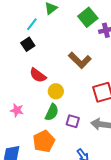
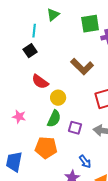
green square: (88, 17) -> (90, 24), turned 30
cyan line: (32, 24) -> (34, 31), turned -32
orange pentagon: (44, 141) -> (46, 148), turned 30

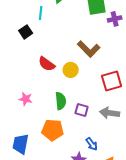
black square: (30, 51) -> (26, 32), moved
yellow circle: (58, 98) -> (71, 70), moved
green semicircle: (54, 119) -> (61, 101), turned -30

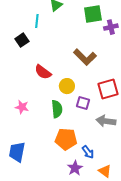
yellow circle: (71, 70) -> (67, 86), moved
purple square: (82, 110) -> (83, 103), moved
orange pentagon: (53, 130) -> (66, 139), moved

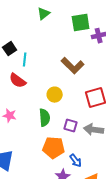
cyan line: (37, 21) -> (25, 60), moved
red semicircle: (43, 72) -> (18, 81), moved
purple square: (83, 103) -> (71, 126), moved

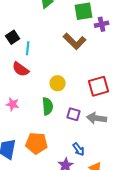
brown L-shape: (73, 66) -> (75, 41), moved
orange pentagon: (54, 148) -> (37, 143), moved

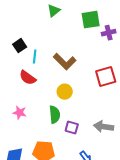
brown L-shape: (75, 41) -> (65, 62), moved
red square: (99, 86) -> (106, 77), moved
purple square: (74, 114) -> (72, 128), moved

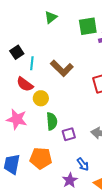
yellow circle: (65, 92) -> (41, 98), moved
pink star: (20, 113) -> (17, 119), size x1.5
purple square: (72, 128) -> (69, 134), turned -32

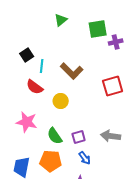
yellow circle: (41, 98) -> (61, 101), moved
green semicircle: (52, 121) -> (55, 136), moved, turned 150
blue arrow: (83, 164) -> (85, 158), moved

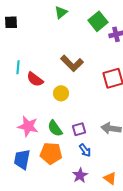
green square: (98, 29) -> (98, 21), turned -30
black square: (27, 55) -> (11, 22), moved, turned 32
cyan line: (42, 66) -> (18, 67), moved
pink star: (27, 122) -> (28, 126), moved

